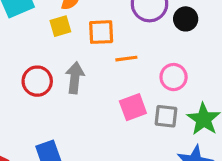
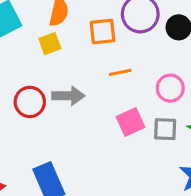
orange square: (101, 32) -> (103, 31), moved
gray arrow: (75, 78) -> (68, 96), turned 88

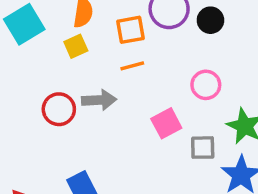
orange line: (120, 72) -> (132, 66), moved
gray square: (165, 129) -> (203, 148), moved

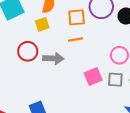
red circle: (59, 109) -> (28, 51), moved
gray square: (203, 148) -> (115, 80), moved

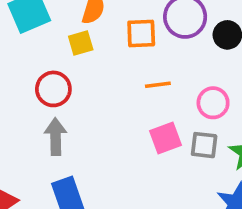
orange line: (76, 39) -> (158, 85), moved
gray arrow: (53, 58) -> (55, 137), moved, turned -96

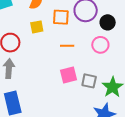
yellow square: (81, 43) -> (37, 27), moved
pink circle: (213, 103) -> (100, 45), moved

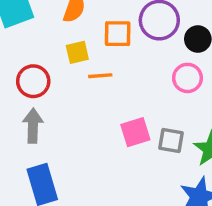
orange line: (67, 46) -> (100, 76), moved

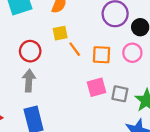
orange square: (118, 34) -> (102, 55), moved
orange line: (100, 76) -> (75, 49), turned 56

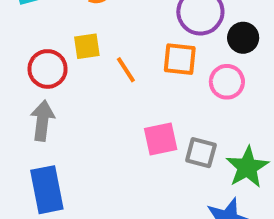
yellow square: (60, 33) -> (87, 46), moved
orange square: (102, 55) -> (180, 59), moved

